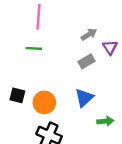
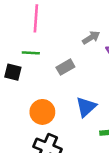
gray rectangle: (87, 61) -> (65, 67), moved
black square: (17, 95) -> (13, 72), moved

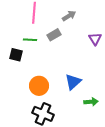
gray arrow: (91, 38) -> (69, 16), moved
gray rectangle: (65, 67) -> (54, 35), moved

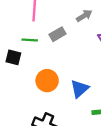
gray arrow: (69, 16) -> (84, 16), moved
orange circle: (39, 86) -> (47, 81), moved

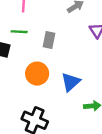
gray rectangle: (58, 34) -> (49, 40), moved, turned -49

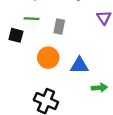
blue triangle: (71, 82) -> (79, 65), turned 42

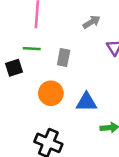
black square: (16, 35) -> (14, 68), turned -32

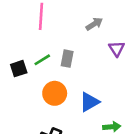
green line: (32, 49) -> (42, 60), moved, turned -35
blue triangle: (86, 102) -> (89, 102), turned -30

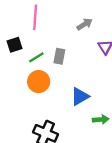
black square: (19, 69) -> (15, 45), moved
orange circle: (55, 93) -> (39, 82), moved

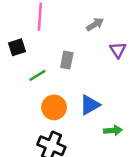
green line: (36, 57) -> (37, 75), moved
orange circle: (39, 82) -> (54, 107), moved

